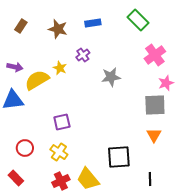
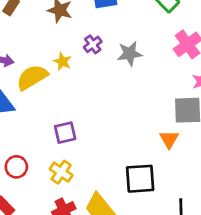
gray star: (111, 77) -> (130, 54), moved
orange triangle: (154, 135) -> (169, 139), moved

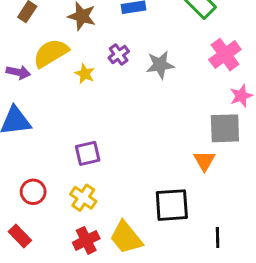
yellow semicircle: (32, 77) -> (51, 53), moved

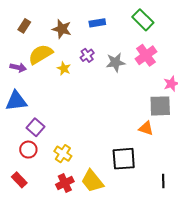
pink cross: (225, 55) -> (146, 55), moved
purple square: (88, 153) -> (35, 127), moved, turned -36
orange triangle: (204, 161) -> (146, 128), turned -42
black line: (218, 238) -> (163, 181), moved

